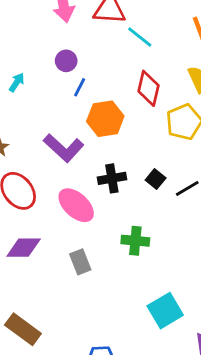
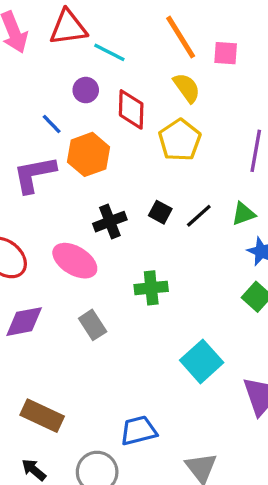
purple circle: (66, 61) -> (86, 90), moved
blue line: (80, 87) -> (52, 124), turned -60
purple L-shape: (64, 148) -> (34, 174), moved, turned 138

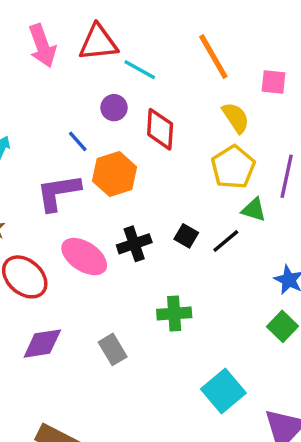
pink square: (226, 53) -> (273, 82), moved
yellow semicircle: (187, 88) -> (236, 118), moved
yellow pentagon: (180, 140) -> (233, 167), moved
green triangle: (243, 214) -> (254, 210), moved, turned 35
pink ellipse: (75, 261) -> (84, 257), moved

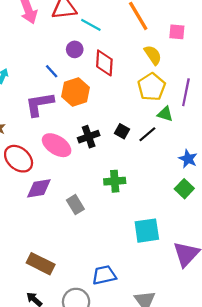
purple diamond: (42, 344) -> (39, 188), moved
cyan square: (223, 391) -> (147, 231), turned 32

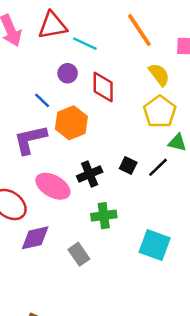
green cross: (115, 181) -> (104, 216), moved
cyan square: (147, 231) -> (155, 245), moved, turned 32

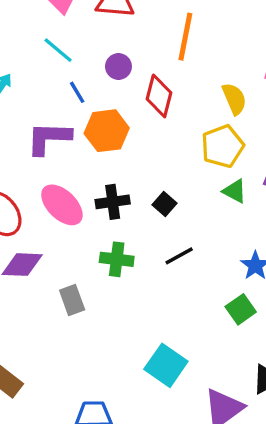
orange line: (139, 30) -> (185, 37), moved, turned 30
cyan line: (85, 44) -> (58, 50), moved
black line: (158, 167) -> (179, 256), moved
cyan square: (155, 245) -> (166, 365), moved

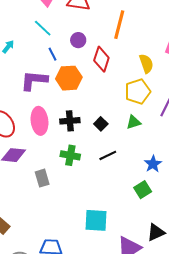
green triangle: (235, 191) -> (134, 122), moved, turned -49
pink ellipse: (62, 205) -> (39, 121), turned 36
cyan square: (166, 365) -> (96, 220), turned -35

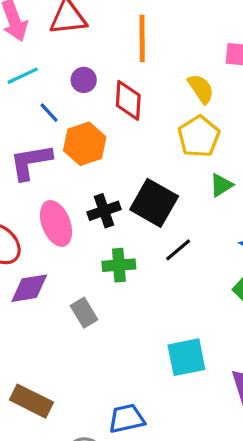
cyan line: (43, 28) -> (23, 76), turned -54
green triangle: (134, 122) -> (221, 185), moved
black square: (101, 124) -> (154, 203), size x2.0

